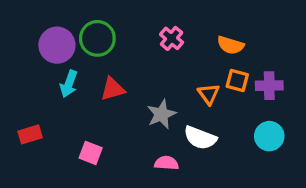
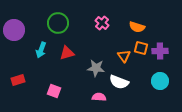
purple circle: (57, 45) -> (14, 30), moved
gray star: (161, 114) -> (96, 68), turned 30

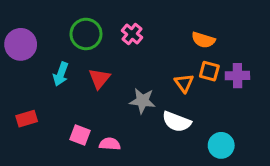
pink cross: (102, 23) -> (132, 34), moved
red triangle: (67, 53) -> (99, 79), turned -35
cyan circle: (160, 81) -> (221, 145), moved
pink semicircle: (99, 97) -> (110, 144), moved

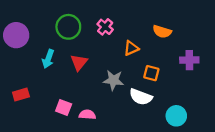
orange square: (209, 71) -> (151, 73), moved
orange triangle: (184, 83) -> (131, 48), moved, turned 42

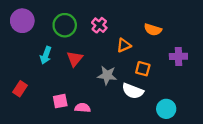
purple circle: (16, 35) -> (22, 21), moved
red rectangle: (21, 94) -> (20, 89), turned -40
pink square: (64, 108) -> (60, 101), turned -32

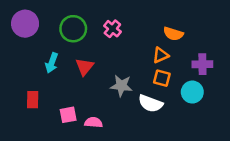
orange triangle: (124, 45) -> (161, 55), moved
red rectangle: (20, 89) -> (33, 100), moved, turned -32
cyan circle: (166, 109) -> (192, 92), moved

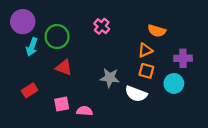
green circle: (73, 29) -> (57, 37), moved
cyan arrow: (52, 63) -> (32, 47), moved
red triangle: (85, 67) -> (64, 67), moved, turned -48
red rectangle: (33, 100) -> (30, 90), turned 56

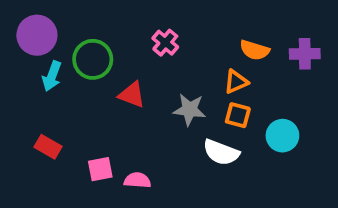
purple cross: (183, 58) -> (305, 54), moved
red triangle: (64, 67) -> (132, 95), moved
gray star: (110, 78) -> (189, 110), moved
red rectangle: (30, 90) -> (48, 147), turned 63

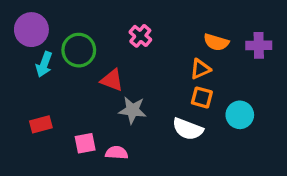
gray star: (189, 110) -> (132, 110), moved
red rectangle: (48, 147) -> (41, 124), turned -45

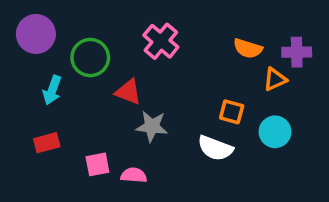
pink cross: (140, 36) -> (161, 41), size x1.4
cyan arrow: (44, 64) -> (52, 90), moved
orange triangle: (200, 69) -> (275, 79), moved

